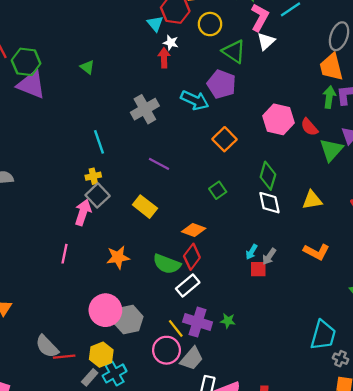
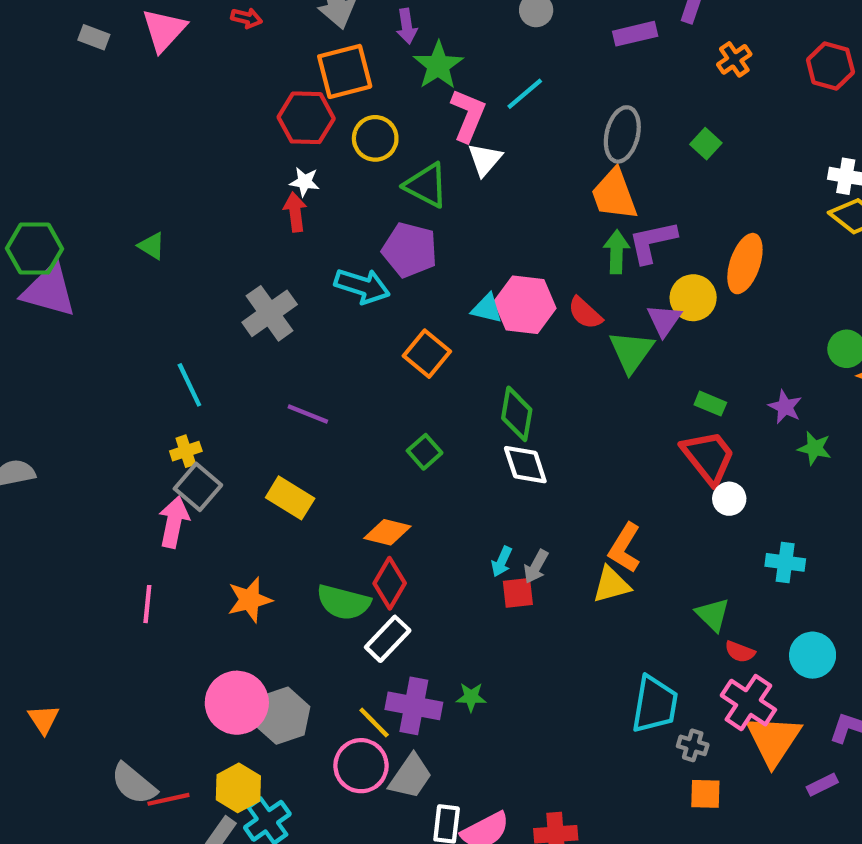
cyan triangle: (155, 24) -> (487, 308), moved, turned -30
yellow triangle: (312, 200) -> (611, 585), moved
orange L-shape: (316, 252) -> (625, 548), turned 100

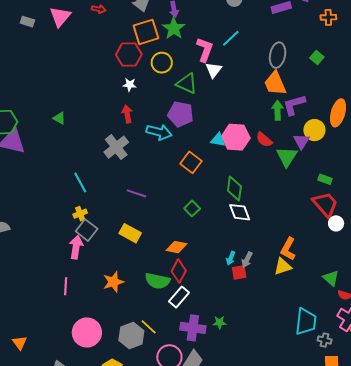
orange cross: (734, 59) -> (328, 17), turned 35
green star: (438, 65) -> (174, 28), moved
red arrow: (295, 212) -> (127, 114), moved
pink circle: (237, 703) -> (87, 332), moved
yellow line: (374, 722) -> (149, 327), moved

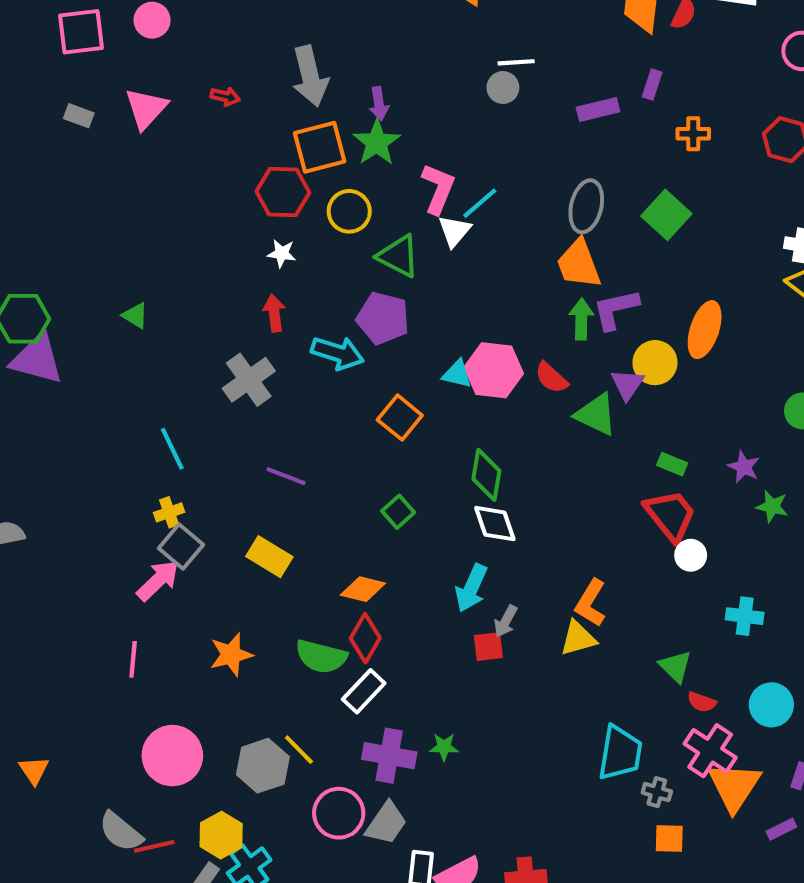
cyan line: (231, 38) -> (480, 203), moved
green square: (317, 58) -> (666, 215), size x1.6
green triangle: (287, 157) -> (596, 414), turned -40
pink arrow: (76, 247) -> (158, 580), turned 35
cyan arrow: (231, 258) -> (471, 588), moved, size x1.6

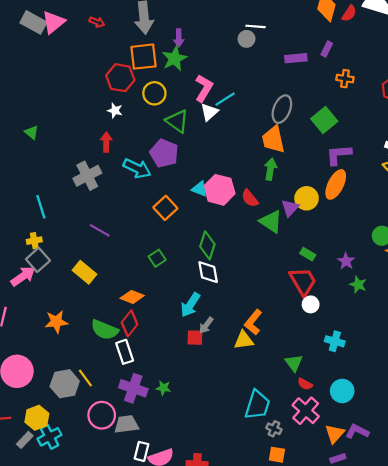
gray rectangle: (79, 116) -> (33, 22), moved, size x1.6
purple L-shape: (616, 309) -> (339, 155), moved
white rectangle: (364, 691) -> (125, 352), turned -70
orange triangle: (734, 786) -> (335, 434), moved, size x0.7
gray trapezoid: (386, 823) -> (126, 424), turned -140

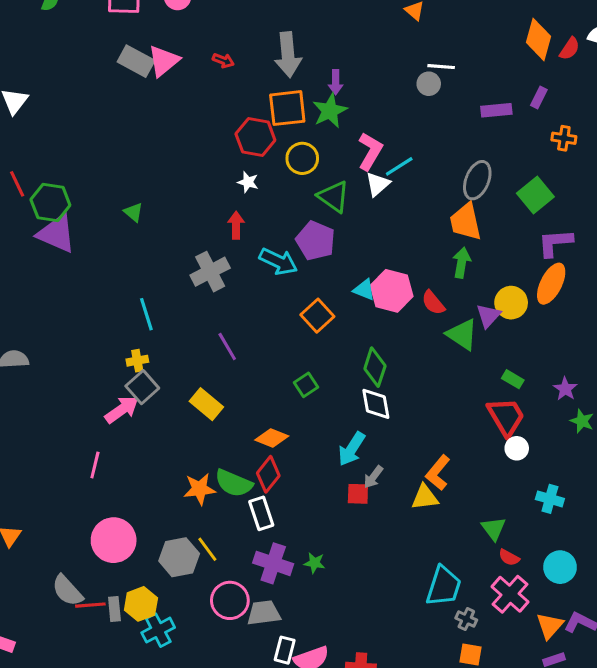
purple line: (100, 230) -> (227, 347), turned 30
orange star: (56, 322) -> (200, 489), moved
gray rectangle: (25, 440) -> (114, 609), moved, turned -49

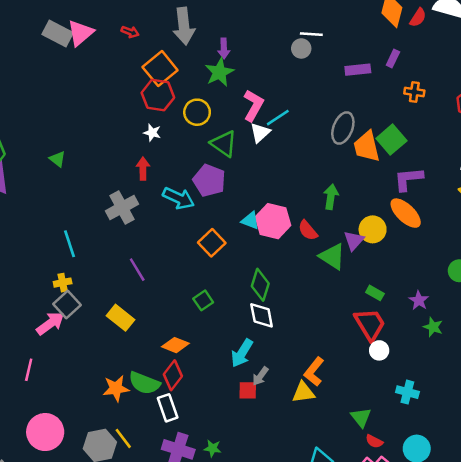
orange square: (287, 108) -> (160, 69), moved, turned -32
orange trapezoid: (466, 222) -> (367, 146), moved
orange ellipse: (551, 284) -> (406, 213), turned -72

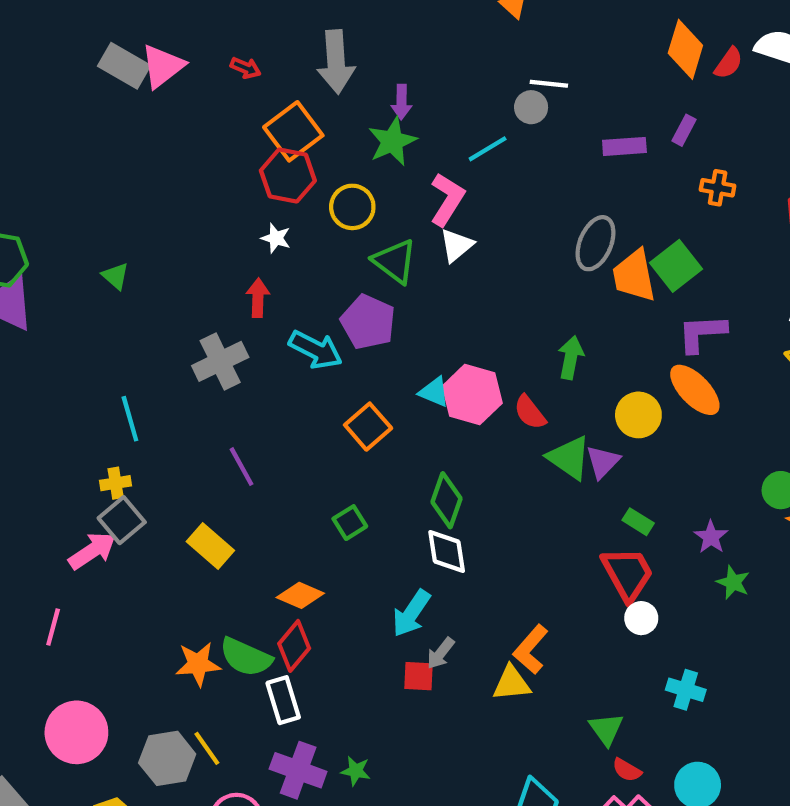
cyan line: (278, 118) -> (488, 149), moved
purple triangle: (354, 241) -> (603, 462), moved

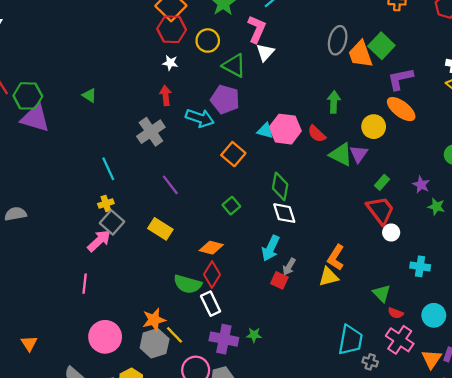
green rectangle: (638, 522) -> (382, 182), turned -72
orange star: (198, 664) -> (154, 320), moved
red square: (419, 676) -> (279, 280), turned 30

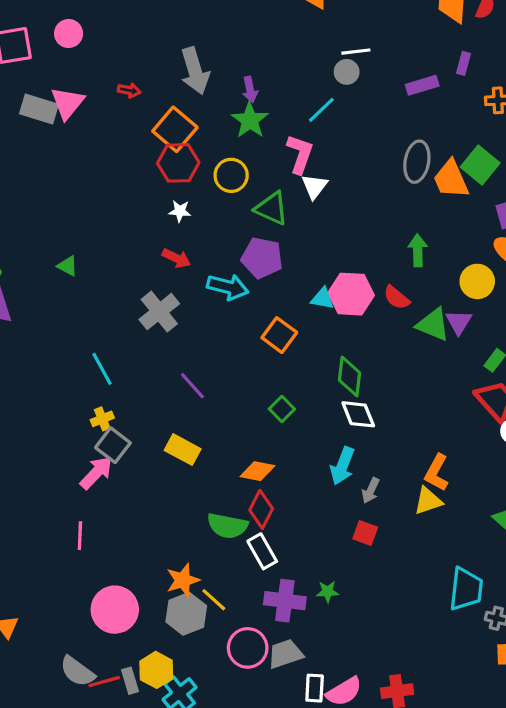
red arrow: (166, 95) -> (176, 258), turned 126
red square: (279, 280) -> (365, 533), moved

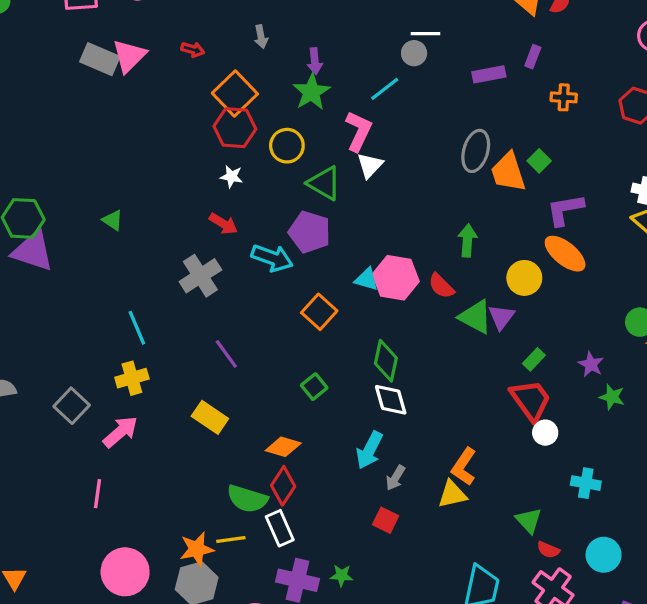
gray arrow: (195, 71) -> (261, 37), size x0.5
green square: (480, 165) -> (539, 161), size x0.6
yellow cross: (102, 419) -> (132, 378), size x1.4
gray square: (113, 445) -> (72, 406), moved
yellow line: (214, 600) -> (231, 539), moved, turned -56

